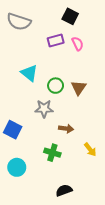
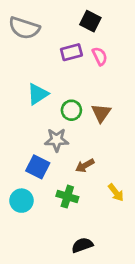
cyan triangle: (29, 73) -> (38, 94), turned 48
brown arrow: (66, 129) -> (85, 166), turned 144
blue square: (13, 130) -> (38, 167), moved
cyan circle: (17, 167) -> (21, 201), moved

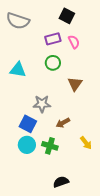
cyan triangle: (38, 94) -> (18, 70), moved, turned 42
green circle: (71, 110) -> (53, 63), moved
cyan circle: (21, 201) -> (27, 145), moved

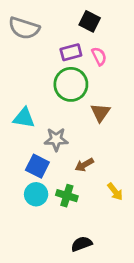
green circle: (53, 63) -> (71, 84), size x1.6
cyan triangle: (18, 70) -> (24, 118), moved

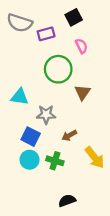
black square: (90, 21) -> (74, 17), turned 35
purple rectangle: (71, 52) -> (46, 34), moved
yellow arrow: (115, 192) -> (95, 157), size x1.5

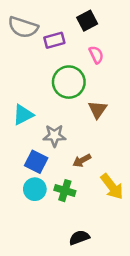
cyan triangle: (20, 97) -> (23, 115), turned -36

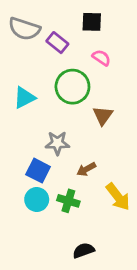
black square: (87, 21) -> (92, 22), turned 30
purple rectangle: (54, 40) -> (57, 43), turned 54
pink semicircle: (96, 55) -> (101, 58), turned -30
cyan triangle: (23, 115) -> (24, 98), moved

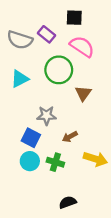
gray semicircle: (24, 29) -> (20, 40), moved
pink semicircle: (101, 58) -> (82, 47), size x1.6
yellow arrow: (118, 197) -> (95, 159), turned -35

